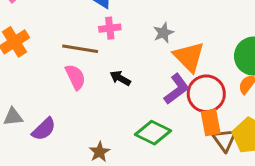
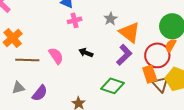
brown line: (80, 49) -> (27, 60), moved
red circle: (206, 94) -> (157, 55), moved

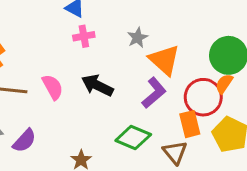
black arrow: (86, 53) -> (97, 85), size x1.5
brown triangle: (160, 84) -> (175, 152), moved

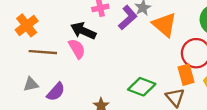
black arrow: (97, 85) -> (83, 31), moved
purple L-shape: (154, 93) -> (128, 18), moved

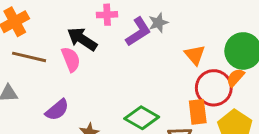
orange triangle: (165, 25) -> (195, 55), moved, size x0.7
purple semicircle: (56, 92) -> (57, 110), moved

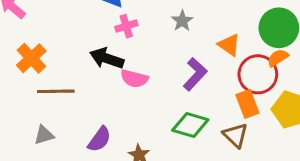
purple L-shape: (138, 32) -> (195, 74), moved
pink semicircle: (71, 59) -> (134, 78), moved, turned 140
orange semicircle: (235, 78) -> (278, 58), turned 30

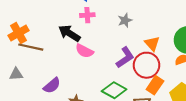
orange cross: (31, 58) -> (18, 33), moved
red circle: (258, 74) -> (147, 65), moved
orange rectangle: (247, 104) -> (155, 85), turned 42

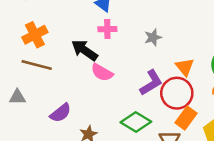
orange cross: (18, 33) -> (35, 35), moved

